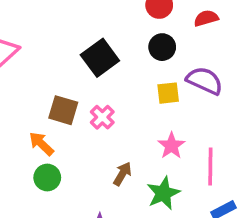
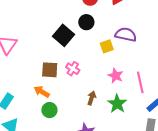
black circle: (162, 47) -> (86, 22), moved

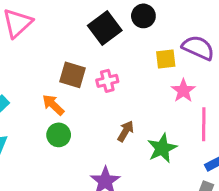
pink cross: (73, 69) -> (107, 81), turned 32
pink star: (116, 76) -> (183, 91), moved

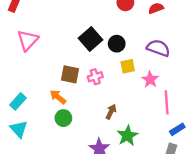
black circle: (143, 16) -> (117, 44), moved
yellow square: (166, 59) -> (128, 66), moved
green star: (162, 148) -> (127, 136), moved

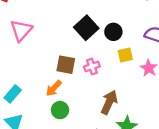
orange arrow: (58, 97) -> (54, 88), turned -84
brown arrow: (111, 112) -> (109, 102), size x1.5

